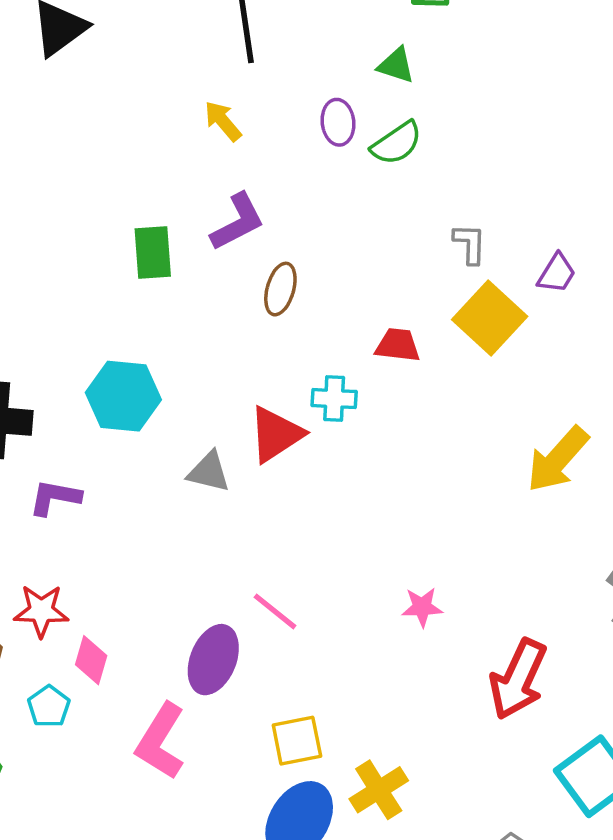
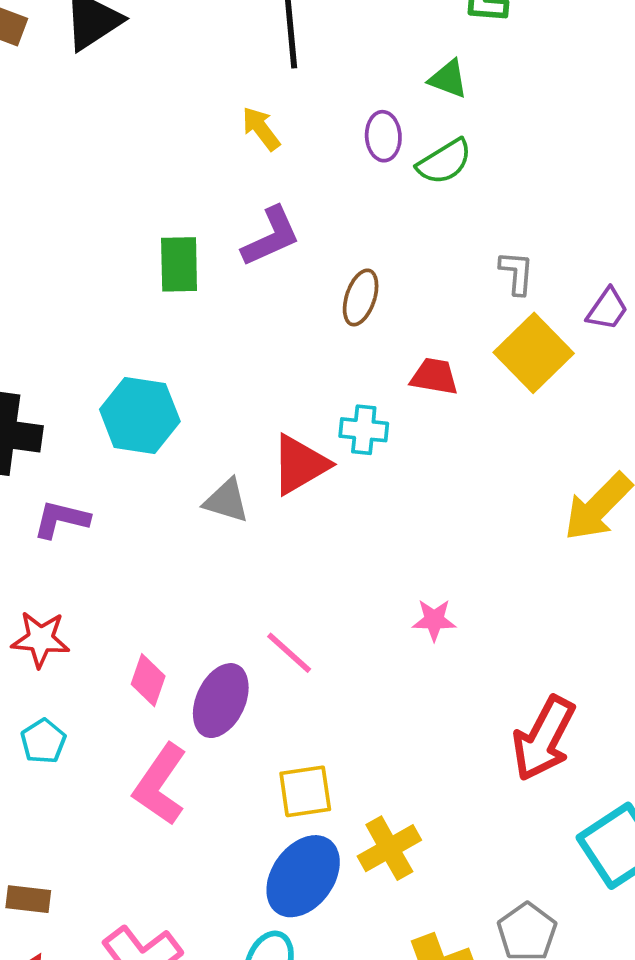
brown ellipse: (280, 289) -> (361, 297), moved
pink star: (422, 607) -> (434, 620), moved
pink diamond: (91, 660) -> (148, 680), moved

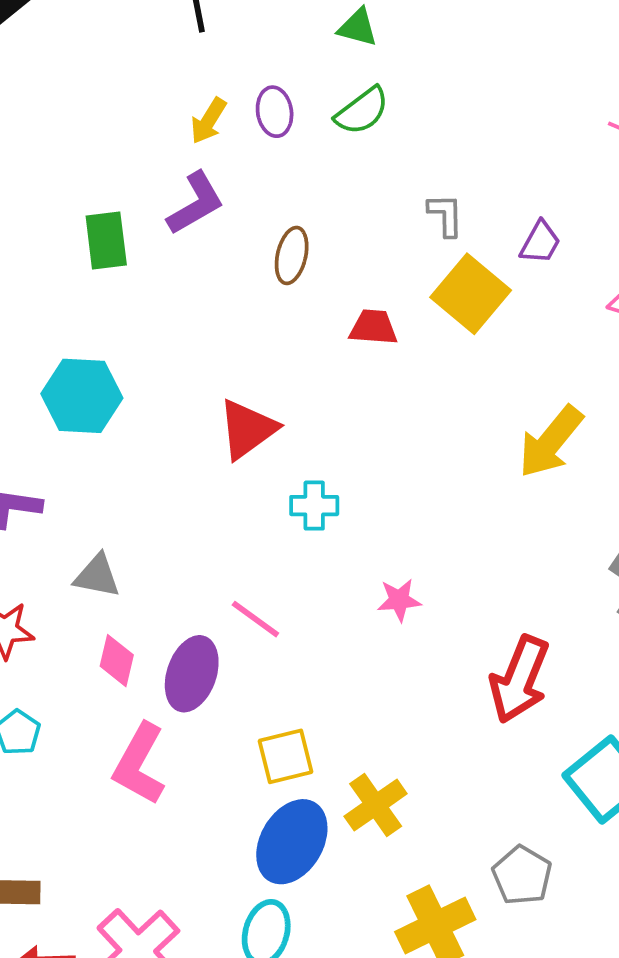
yellow arrow: (261, 129) -> (208, 121), moved, turned -105
purple ellipse: (383, 136) -> (275, 112), moved
cyan cross: (364, 430) -> (314, 506), moved
gray triangle: (226, 501) -> (97, 576), moved
pink star: (434, 620) -> (399, 600), moved

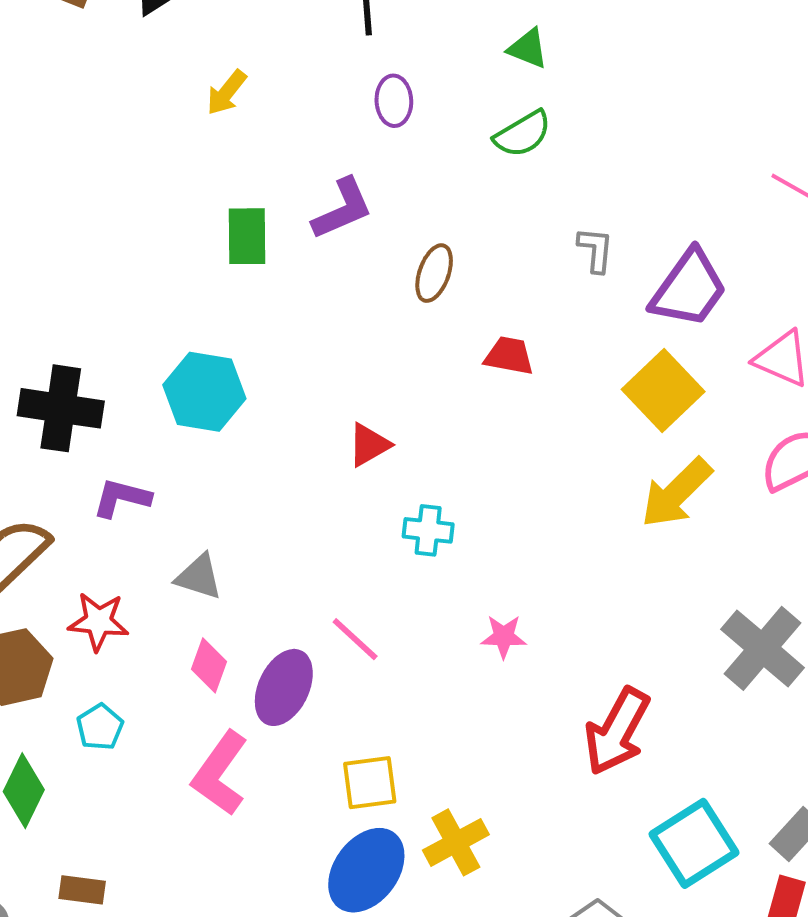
purple ellipse: (275, 112) -> (394, 101), moved
yellow arrow: (208, 121) -> (227, 92), moved
purple trapezoid: (540, 242) -> (689, 289), size x1.8
yellow square: (471, 294) -> (663, 391), moved
red triangle: (247, 429) -> (369, 445), size x0.7

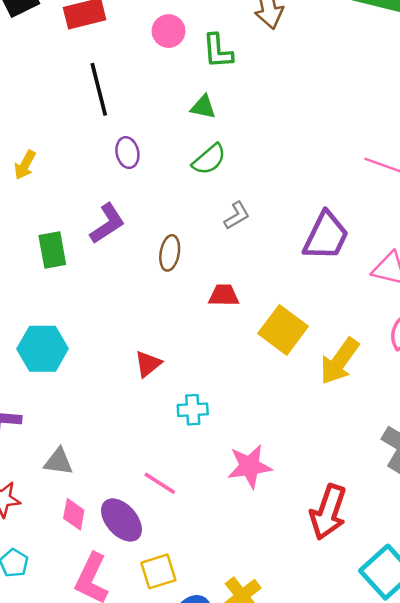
gray L-shape: (596, 250) -> (237, 215), moved, turned 64
yellow square: (663, 391) -> (283, 330), moved
pink star: (504, 636) -> (250, 466), size x1.6
purple ellipse: (284, 687) -> (121, 520), turned -57
yellow square: (370, 783) -> (158, 571), moved

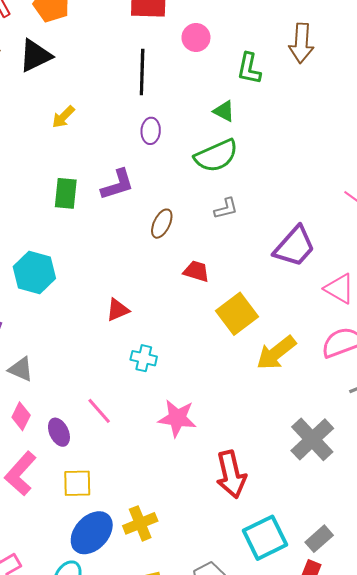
pink circle: (169, 31) -> (196, 38), moved
green semicircle: (209, 159) -> (216, 156), size x1.4
red arrow: (328, 512) -> (231, 474), turned -48
purple ellipse: (121, 520) -> (59, 432), size x0.7

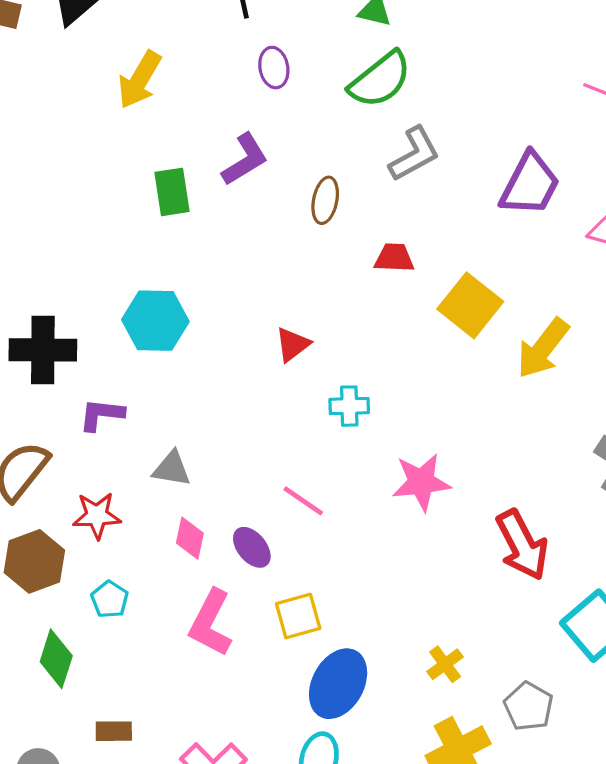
yellow arrow: (63, 117) -> (140, 80), size x1.5
gray L-shape: (226, 209) -> (414, 154), size x1.5
yellow cross: (140, 523) -> (445, 664), moved, size x0.7

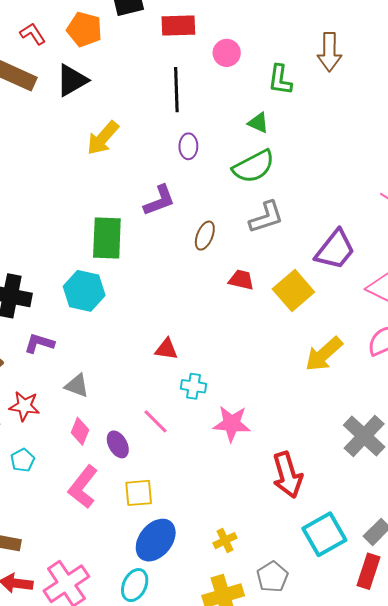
green rectangle: (172, 192) -> (107, 238), moved, size x1.4
yellow square: (470, 305) -> (293, 290), moved
red triangle: (292, 344) -> (166, 349), moved, turned 35
cyan cross: (349, 406) -> (193, 386), moved

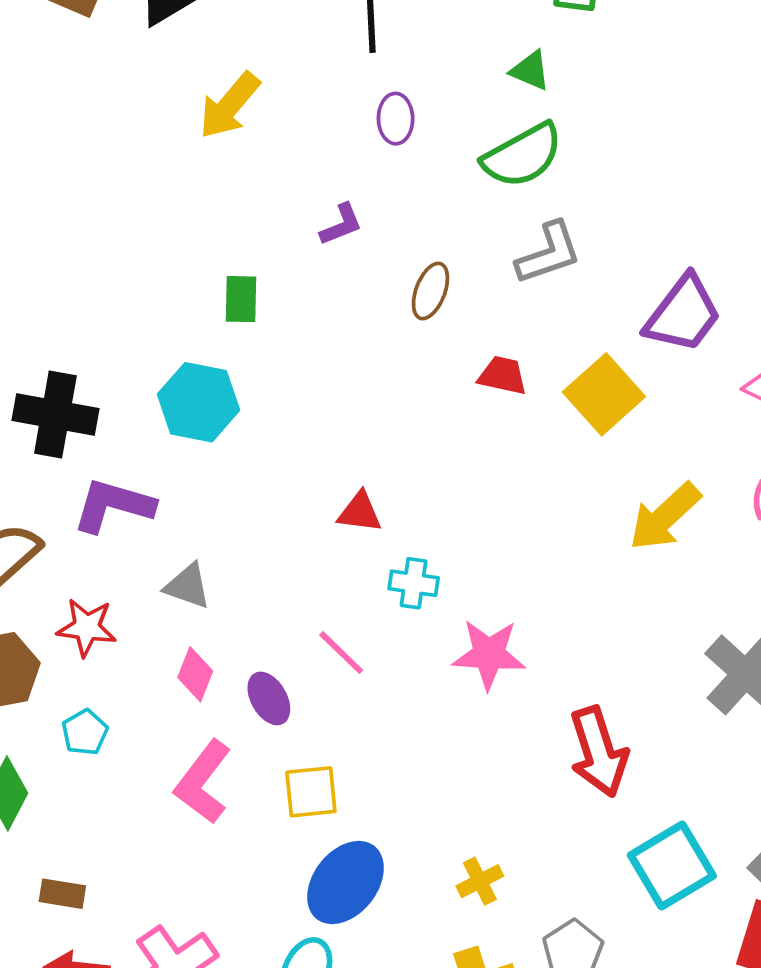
purple L-shape: (159, 200) -> (341, 225), size x0.7
green rectangle: (107, 238) -> (241, 299), size x0.6
purple L-shape: (39, 343) -> (113, 505), size x1.4

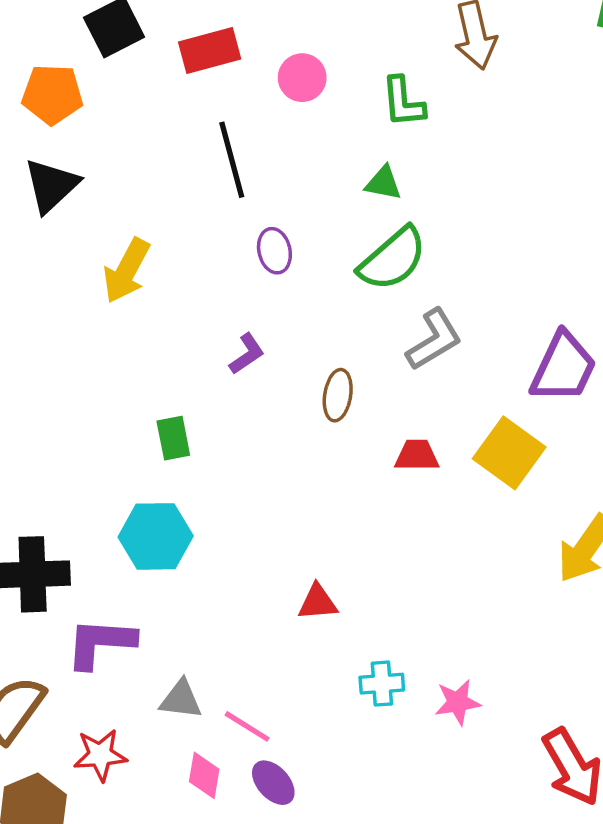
cyan cross: (414, 583) -> (382, 684), moved
pink line: (341, 653) -> (247, 726), moved
pink star: (489, 654) -> (458, 702), size x0.7

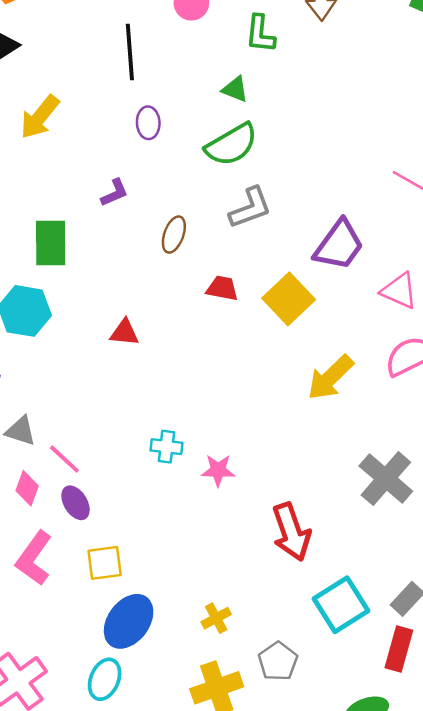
green rectangle: (173, 438) -> (51, 243), size x1.5
red triangle: (318, 602) -> (124, 333), moved

